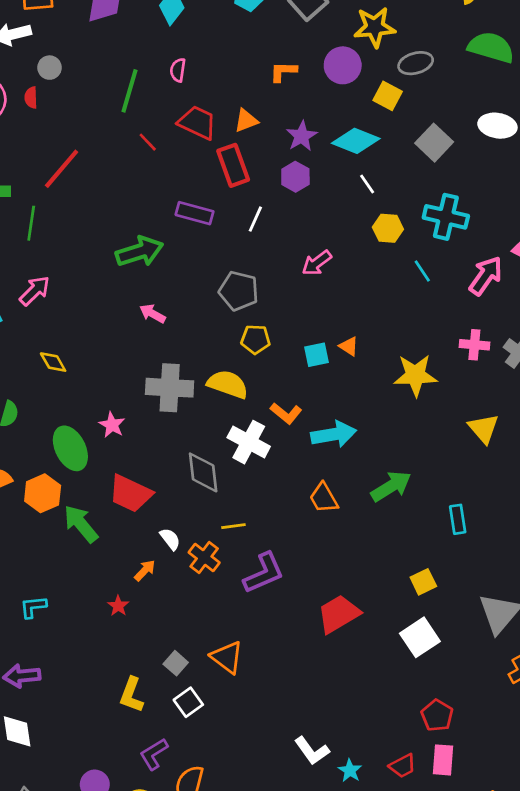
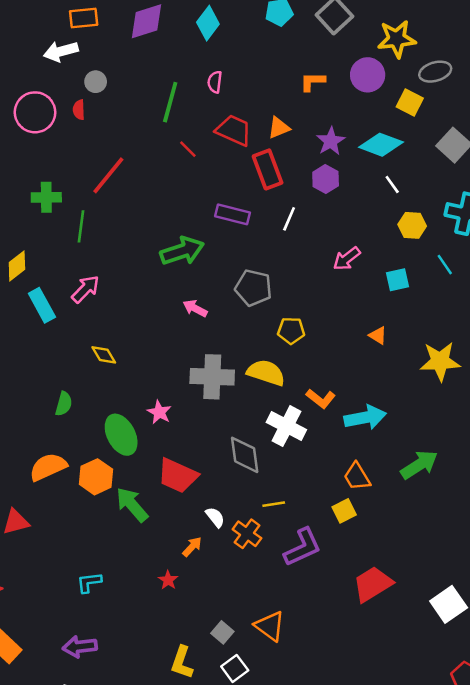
gray pentagon: (239, 291) -> (253, 288), moved
cyan square: (316, 355) -> (397, 280), moved
yellow square: (423, 582) -> (344, 511), moved

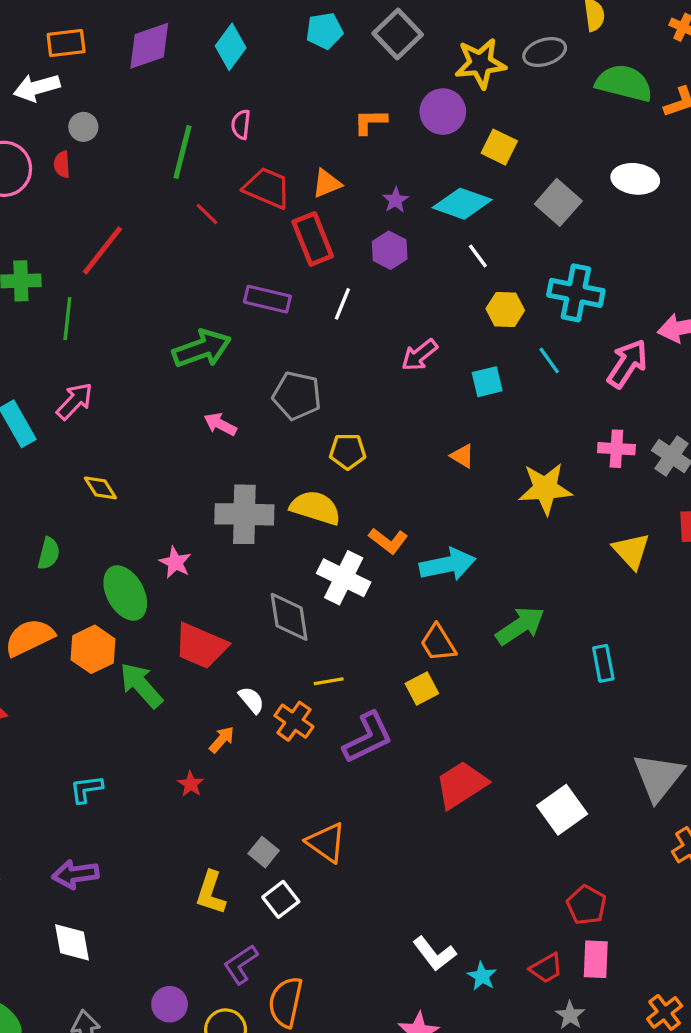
gray ellipse: (435, 72) -> (545, 52), moved
purple star: (331, 141) -> (396, 200), size x0.7

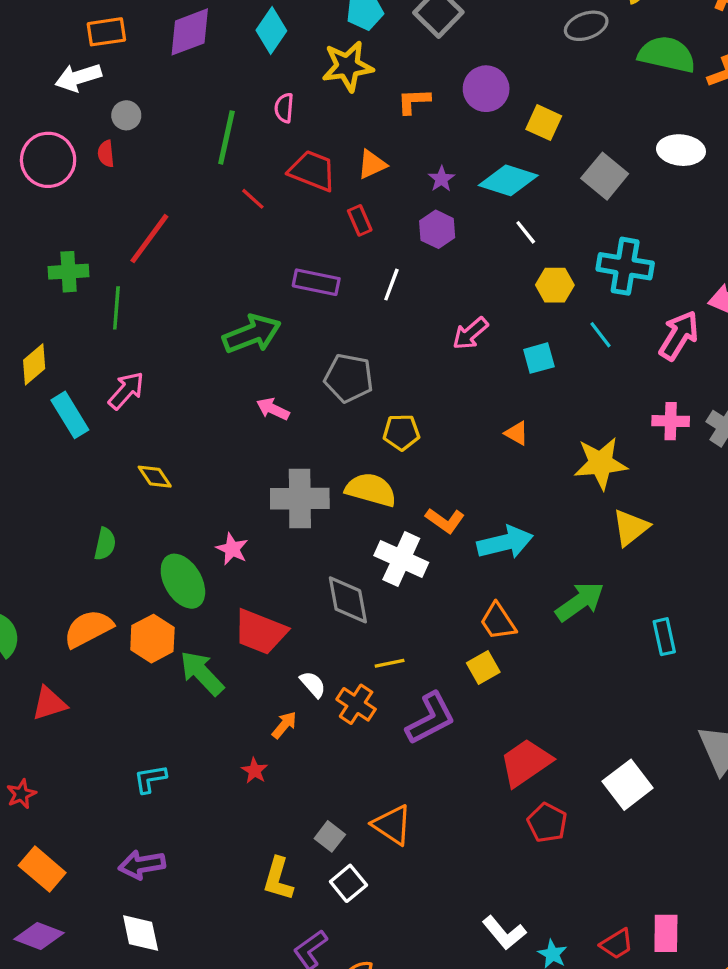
yellow star: (480, 63) -> (348, 66), moved
red rectangle: (313, 239) -> (360, 220), size x0.6
yellow triangle: (631, 551) -> (631, 528), moved, turned 36
red pentagon: (586, 905) -> (547, 823), moved

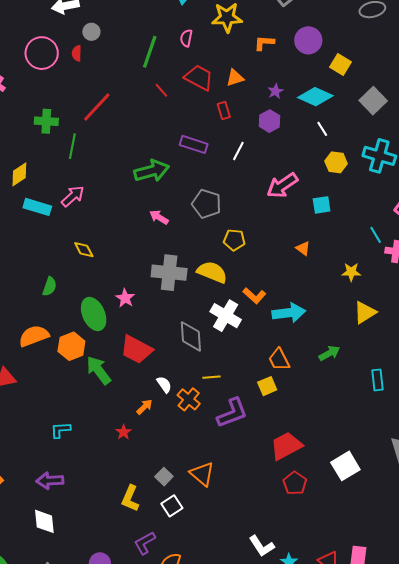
pink arrow: (470, 333) -> (282, 186), size x1.4
cyan line: (600, 335) -> (376, 235), moved
cyan rectangle: (70, 415) -> (37, 207), turned -48
yellow star: (601, 463) -> (351, 272), size x0.6
green arrow: (580, 602) -> (329, 353), size x0.7

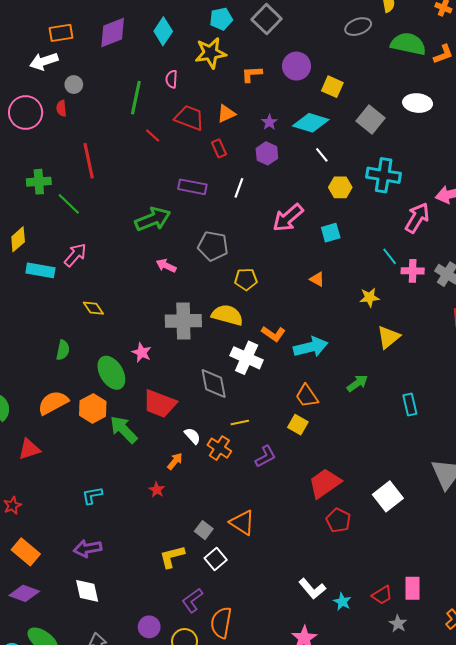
red line: (97, 107) -> (89, 161), turned -48
green line: (72, 146) -> (69, 204), turned -50
yellow square: (267, 386) -> (298, 425), turned -30
purple L-shape: (232, 413) -> (266, 456), size x0.7
yellow L-shape: (130, 498) -> (172, 557), turned 60

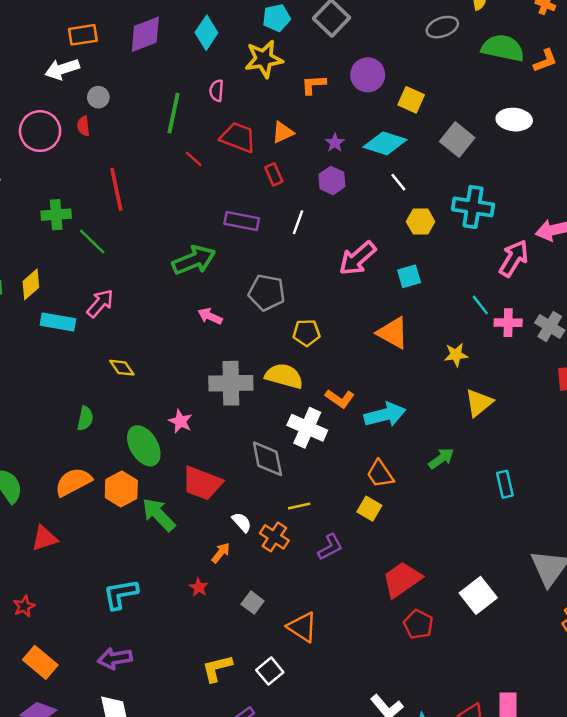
orange triangle: (317, 279) -> (393, 333), size x1.8
cyan L-shape: (92, 495) -> (121, 594), size x1.4
gray square: (204, 530) -> (253, 603), moved

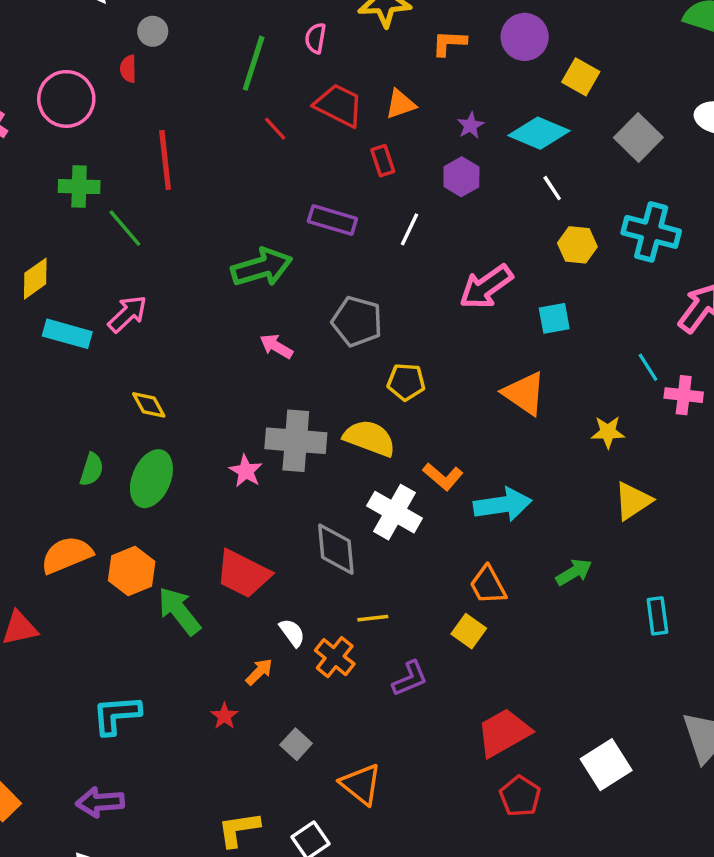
pink circle: (40, 131) -> (66, 99), moved
pink star: (180, 421) -> (246, 471), moved
green ellipse: (144, 446) -> (151, 479), moved, turned 48

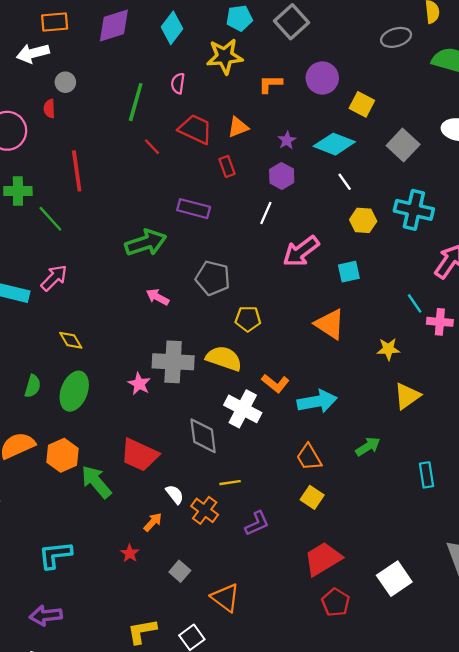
white line: (409, 229) -> (266, 213), moved
yellow square: (469, 631) -> (312, 497), moved

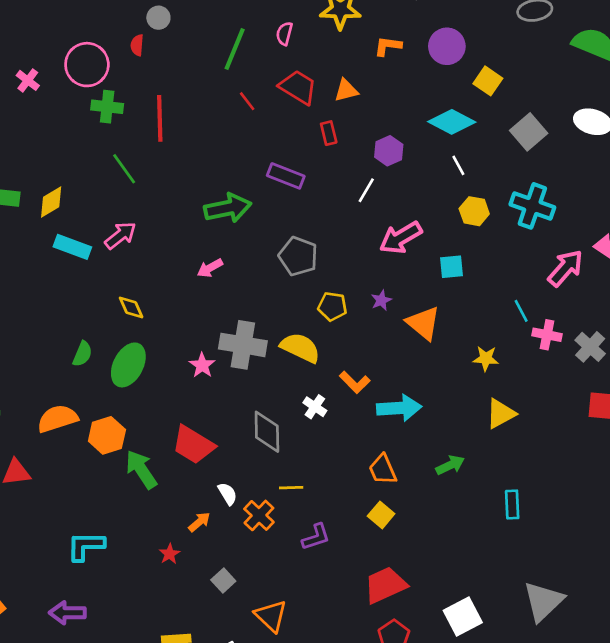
purple star: (287, 140) -> (381, 300), moved
green cross: (18, 191) -> (107, 107), moved
pink arrow: (158, 297) -> (210, 268), moved, turned -65
white cross: (243, 409) -> (315, 407), size x0.6

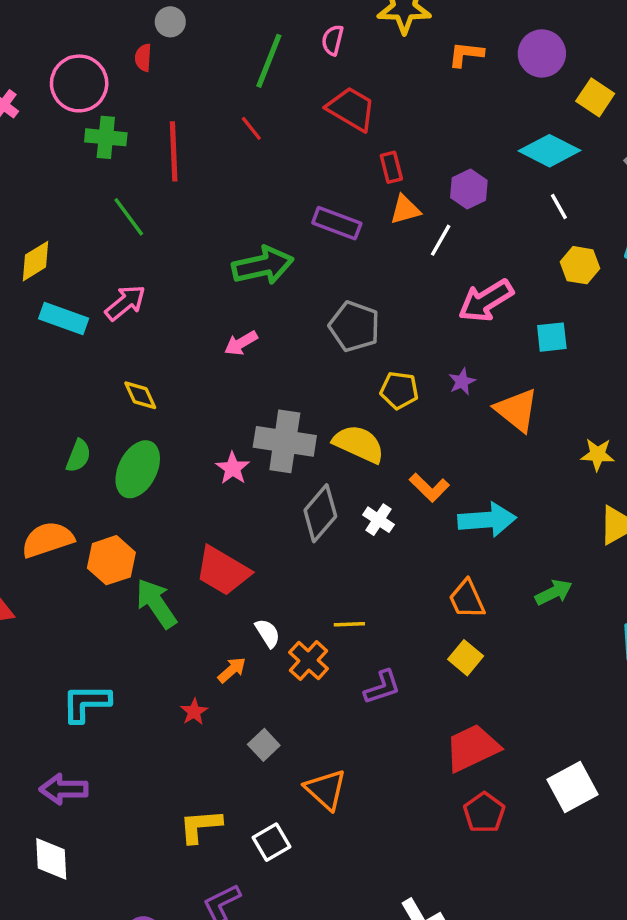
orange triangle: (346, 90) -> (405, 210), moved
red line: (247, 101) -> (251, 128), moved
gray diamond: (267, 432) -> (320, 513), moved, turned 42

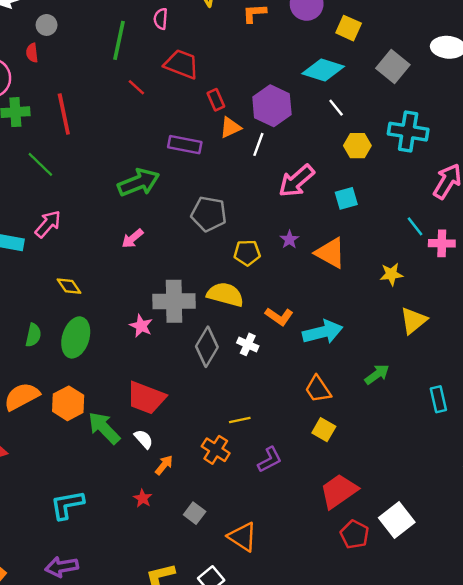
red line: (251, 128) -> (136, 87), moved
purple hexagon: (469, 189) -> (272, 106), size x1.5
white semicircle: (268, 633) -> (144, 439), moved
white square: (572, 787) -> (397, 520), moved

